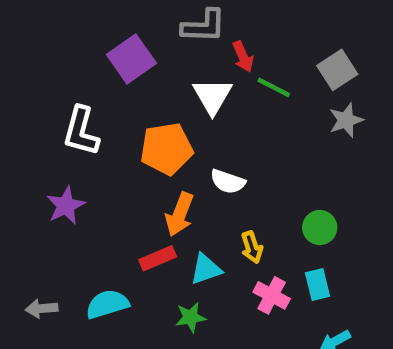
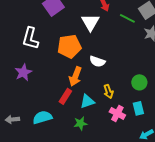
green line: (274, 87) -> (127, 18), moved
red rectangle: (158, 258) -> (65, 96), turned -35

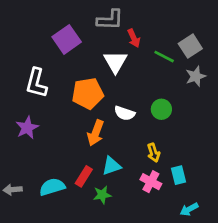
green circle: (139, 82) -> (161, 109), moved
yellow arrow: (108, 91) -> (154, 153), moved
red rectangle: (65, 96) -> (84, 176), moved

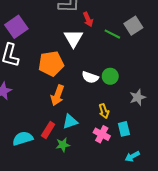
purple square: (67, 39) -> (16, 27), moved
gray star: (196, 76) -> (138, 97), moved
white semicircle: (125, 113) -> (90, 77), moved

